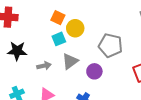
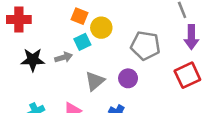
gray triangle: (70, 61) -> (95, 81), moved
gray arrow: (44, 66) -> (64, 57), moved

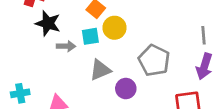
black star: (33, 60) -> (48, 23), moved
gray triangle: (95, 81) -> (100, 70), moved

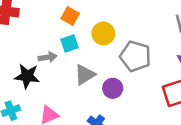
black star: (48, 23) -> (27, 76), moved
yellow circle: (115, 28) -> (103, 33), moved

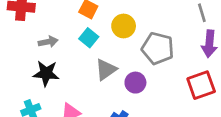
cyan square: (70, 44) -> (89, 38), turned -30
gray arrow: (48, 57) -> (48, 42), moved

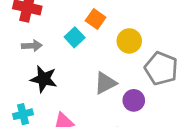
cyan square: (89, 38) -> (75, 37), moved
gray arrow: (48, 42) -> (32, 46), moved

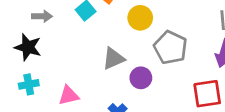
black star: (44, 79) -> (28, 47), moved

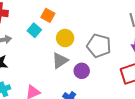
yellow circle: (140, 18) -> (65, 38), moved

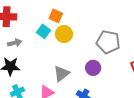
yellow circle: (65, 38) -> (64, 34), moved
gray triangle: (60, 61) -> (62, 74), moved

